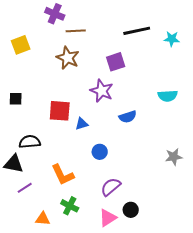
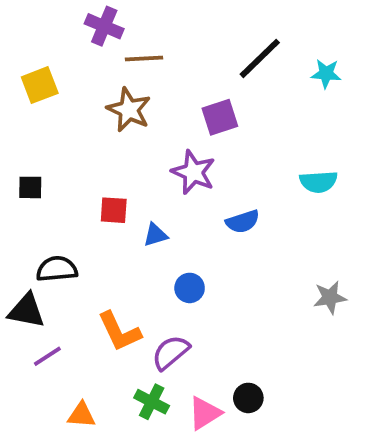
black line: (137, 31) -> (260, 58), turned -32
red square: (60, 111) -> (114, 210), size x0.7
purple semicircle: (111, 187) -> (171, 352), moved
green cross: (70, 206) -> (152, 402), moved

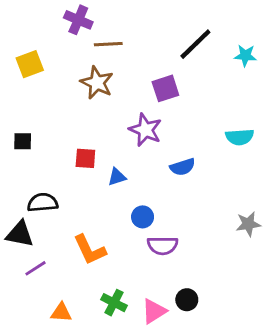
purple semicircle: (171, 352) -> (163, 245), moved, turned -140

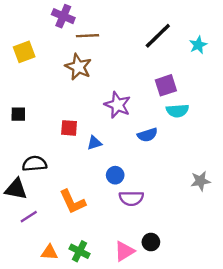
cyan star: (245, 56) -> (198, 45), turned -30
purple square: (165, 88) -> (166, 85), moved
cyan semicircle: (240, 137) -> (177, 111), moved
green cross: (114, 303) -> (79, 251), moved

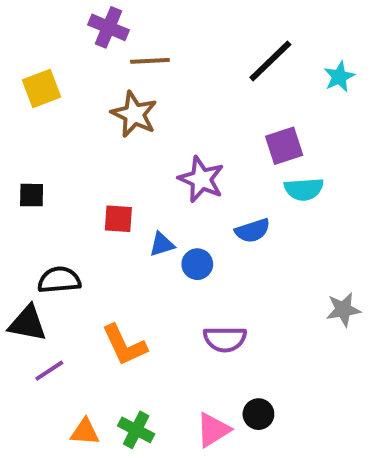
blue circle: (115, 175) -> (197, 264), moved

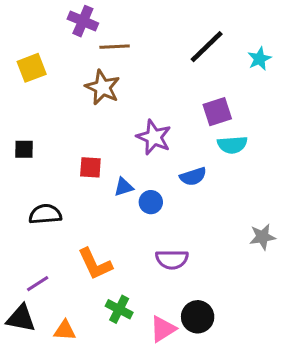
black triangle: (28, 323) -> (21, 318), moved
black circle: (258, 414) -> (198, 317), size x1.4
green cross: (136, 430) -> (119, 309), moved

